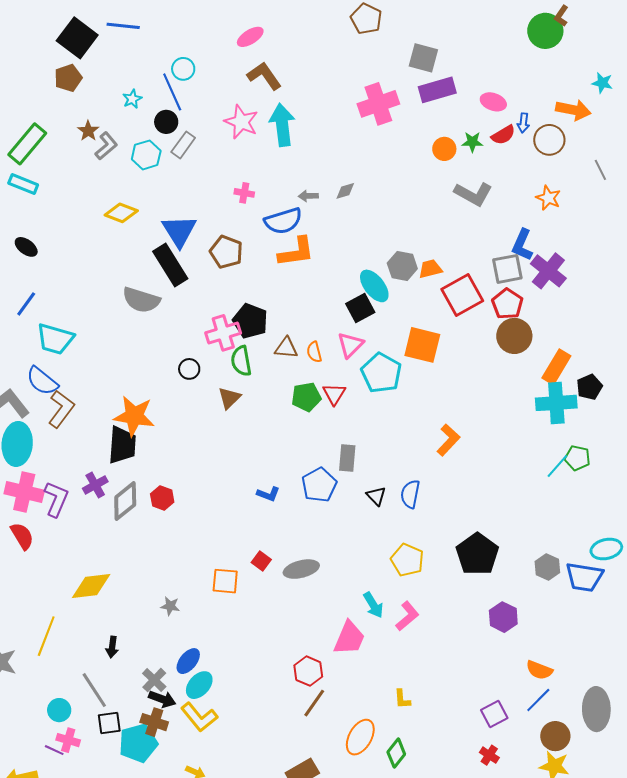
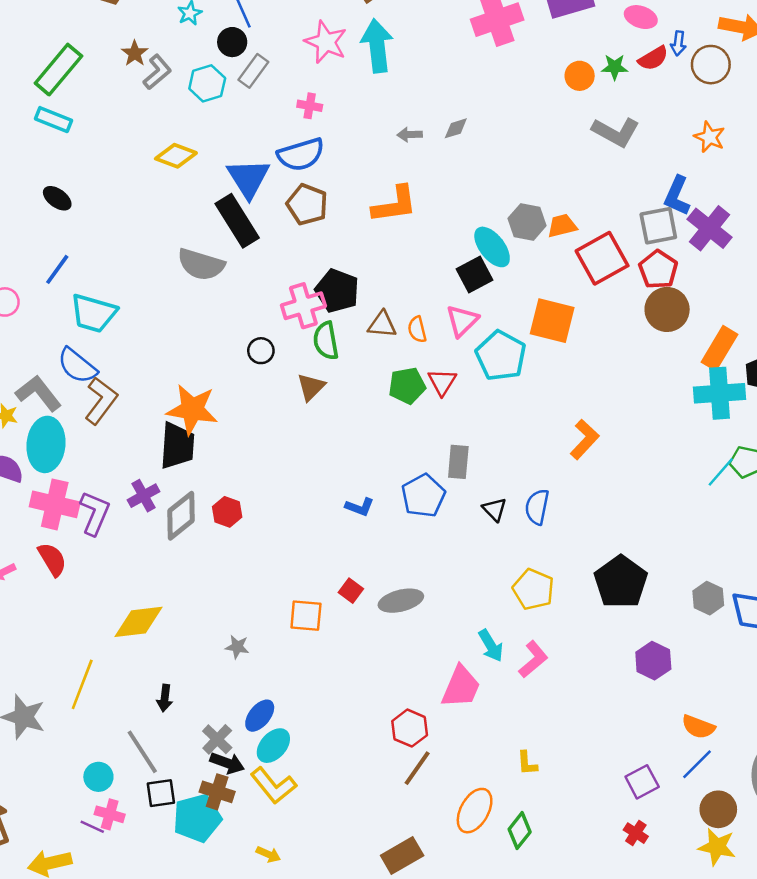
pink cross: (244, 193) -> (310, 106), moved
blue semicircle: (283, 221) -> (301, 155), moved

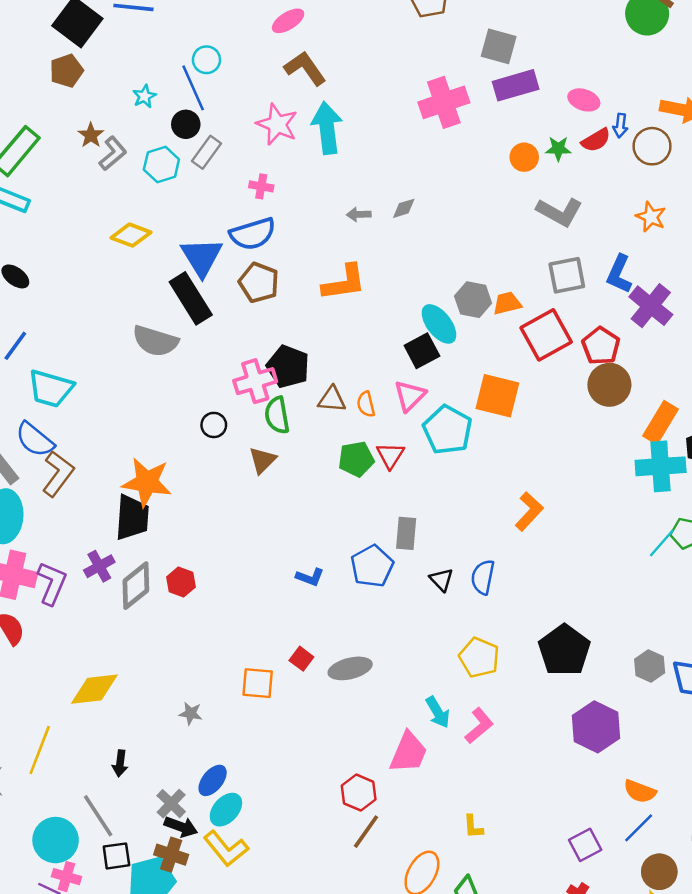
gray square: (658, 226) -> (567, 275), moved
purple hexagon: (653, 661) -> (596, 727), size x1.4
cyan circle: (98, 777) -> (56, 840), size x1.6

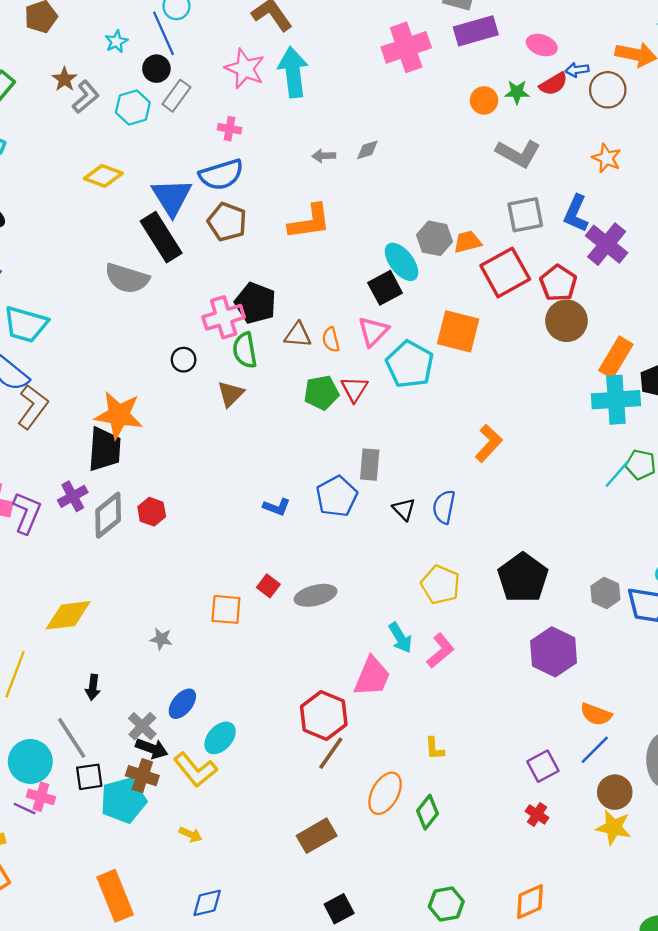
blue arrow: (620, 126) -> (577, 70), turned 75
red hexagon: (359, 793) -> (324, 715), size x1.4
cyan ellipse: (226, 810) -> (220, 738), moved

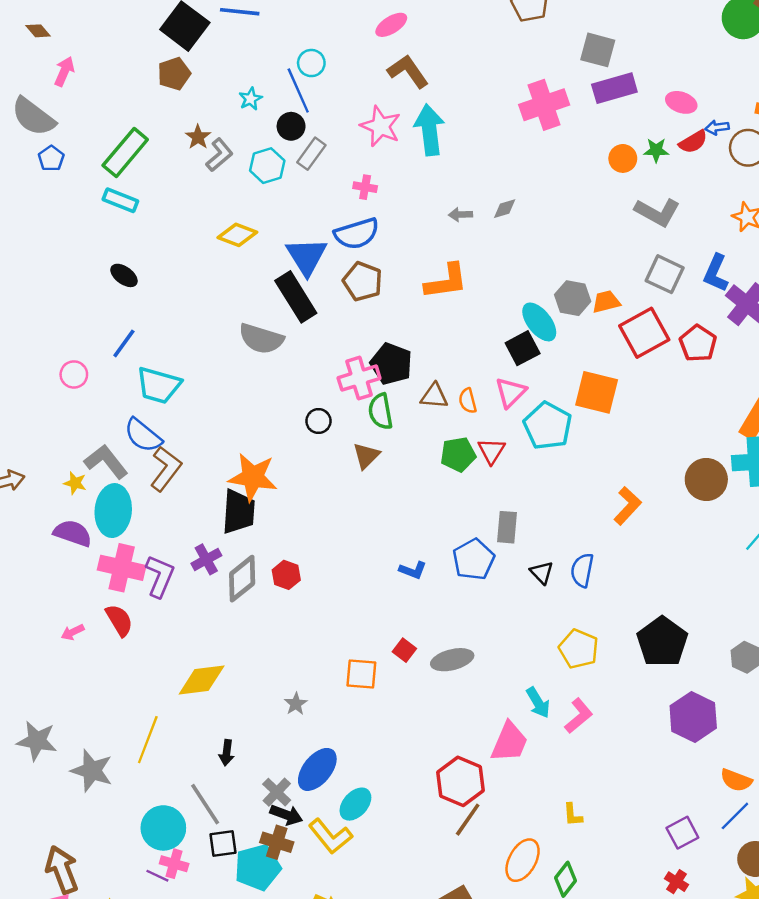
gray square: (525, 215) -> (665, 274), turned 36
brown circle: (566, 321) -> (706, 479), moved
gray star: (161, 639) -> (296, 704), turned 30
blue ellipse: (182, 704) -> (317, 769), size x1.4

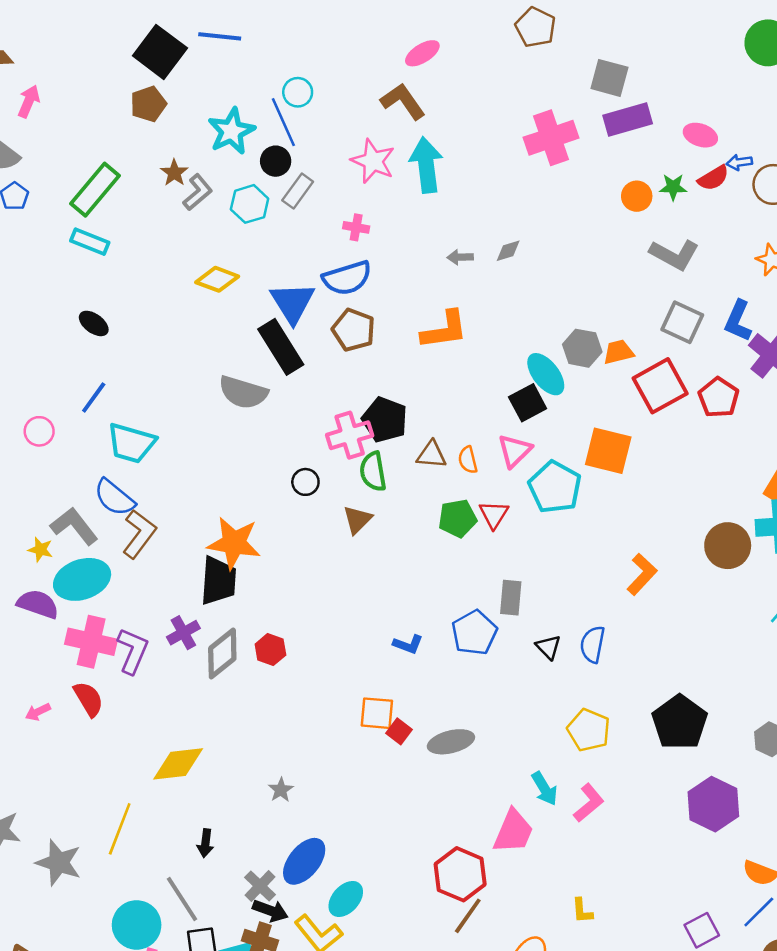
pink ellipse: (391, 25) -> (422, 53), moved
cyan star: (250, 99) -> (231, 131), size x1.8
cyan ellipse: (113, 511) -> (82, 579), turned 66
orange square: (361, 674) -> (377, 713), moved

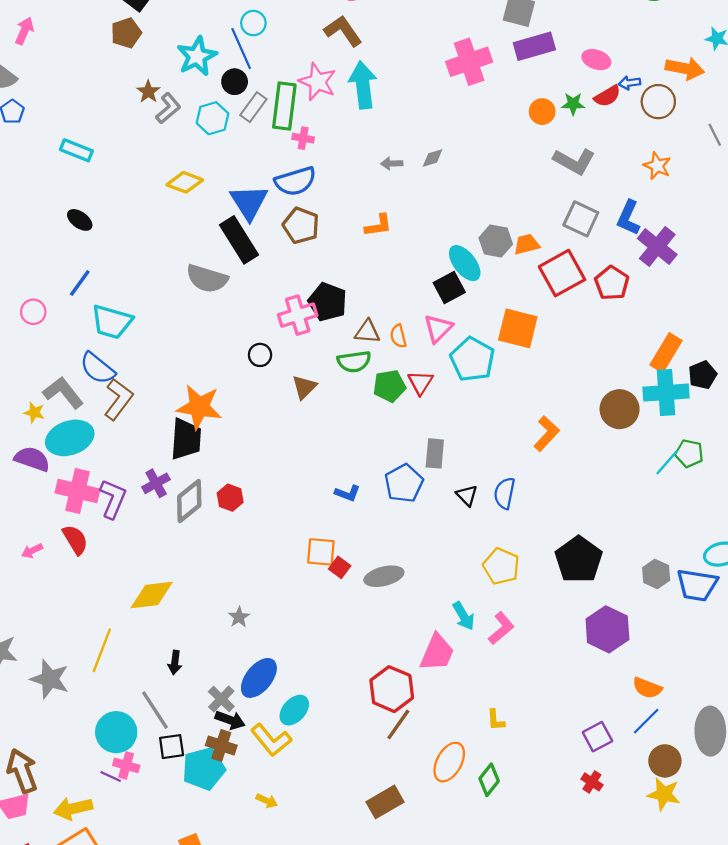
green rectangle: (95, 190) -> (284, 106), moved, turned -33
orange L-shape: (444, 330) -> (378, 226), size x0.7
green semicircle: (373, 472) -> (354, 362), moved, turned -88

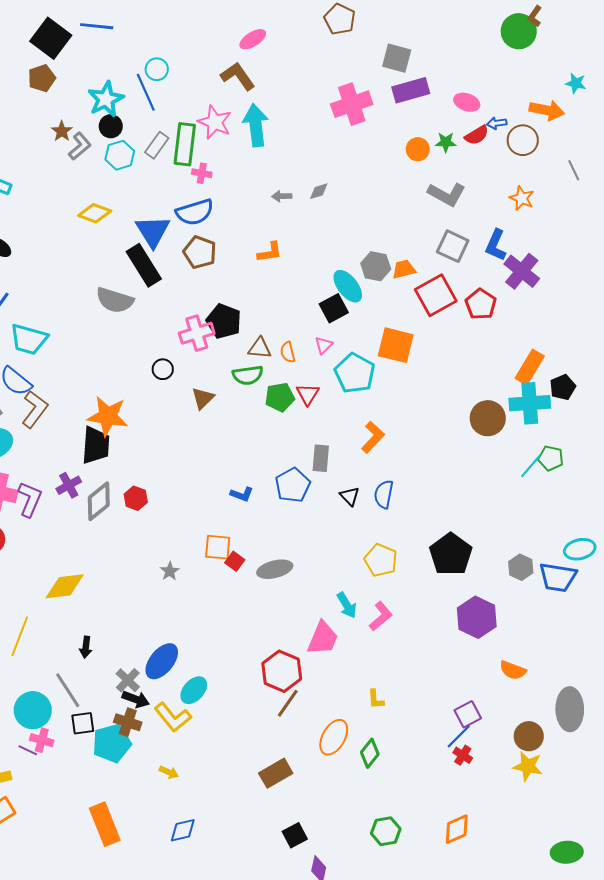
black circle: (235, 82) -> (111, 126), moved
pink triangle: (438, 328) -> (324, 345), size x0.7
orange L-shape: (547, 433) -> (373, 437), moved
gray star: (239, 617) -> (170, 571), moved
blue line: (646, 721) -> (459, 736), moved

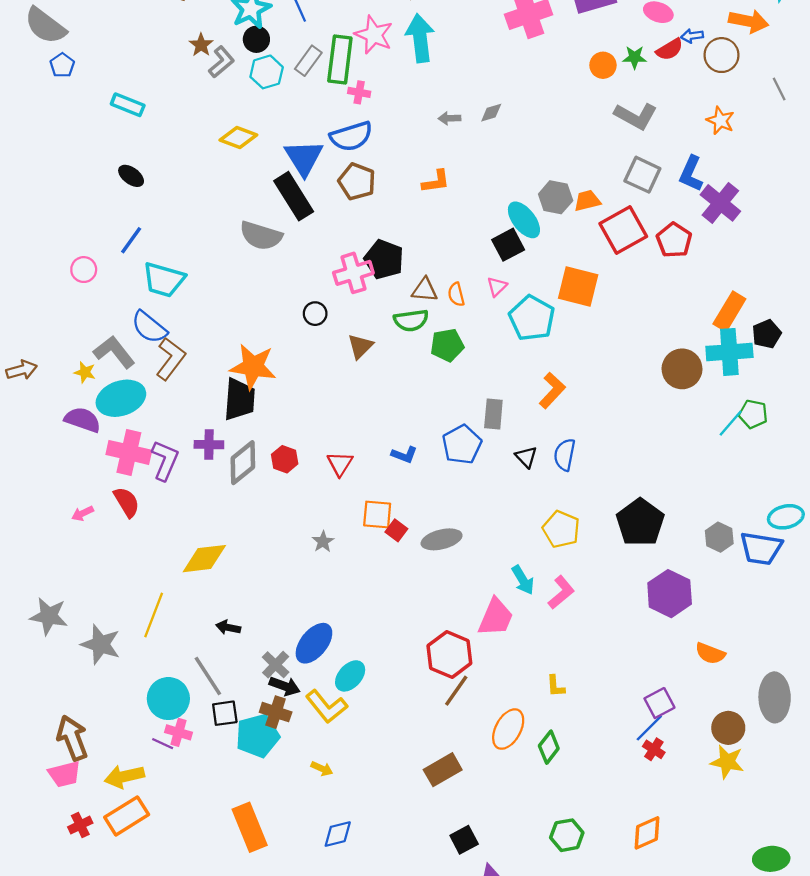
red triangle: (308, 394) -> (340, 464), moved
purple cross: (69, 485) -> (209, 445), turned 30
black arrow: (86, 647) -> (228, 627), turned 95

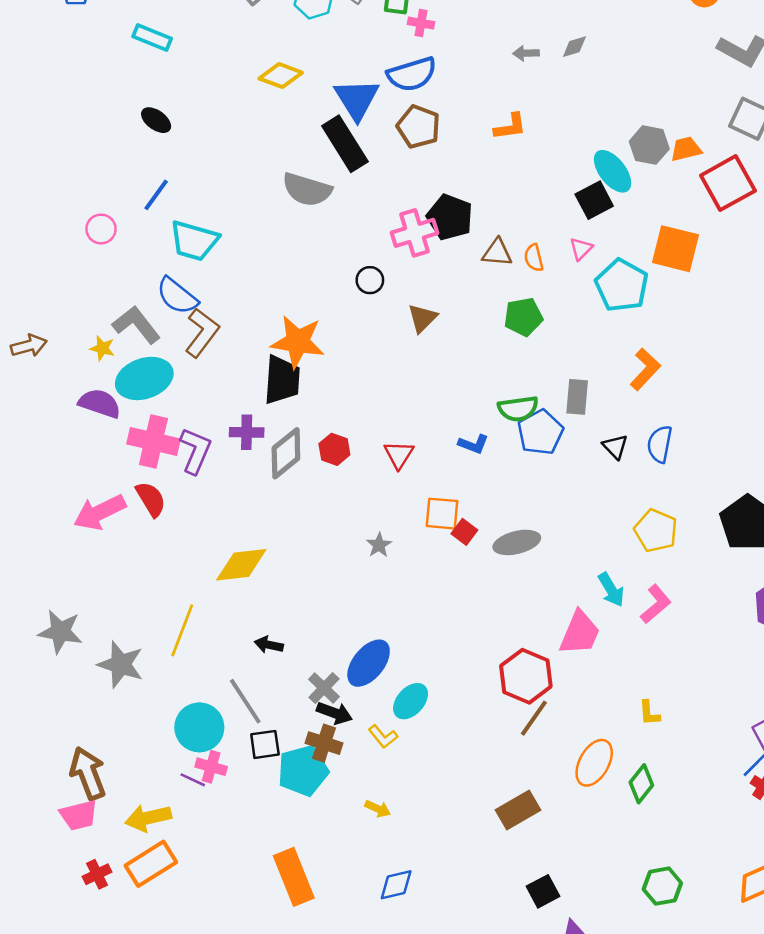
green semicircle: (411, 320) -> (518, 409), moved
pink arrow: (83, 513) -> (100, 512), size x2.0
yellow L-shape: (326, 706) -> (383, 737), size x0.6

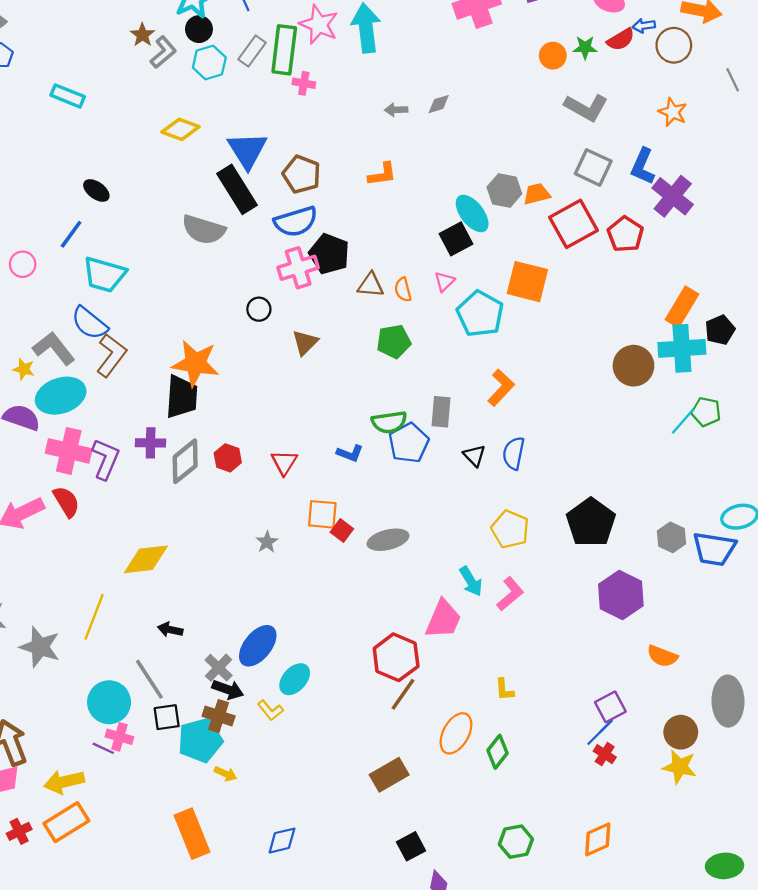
blue semicircle: (412, 74) -> (296, 222), moved
black ellipse: (156, 120) -> (96, 190), moved
yellow arrow: (378, 809) -> (225, 774), moved

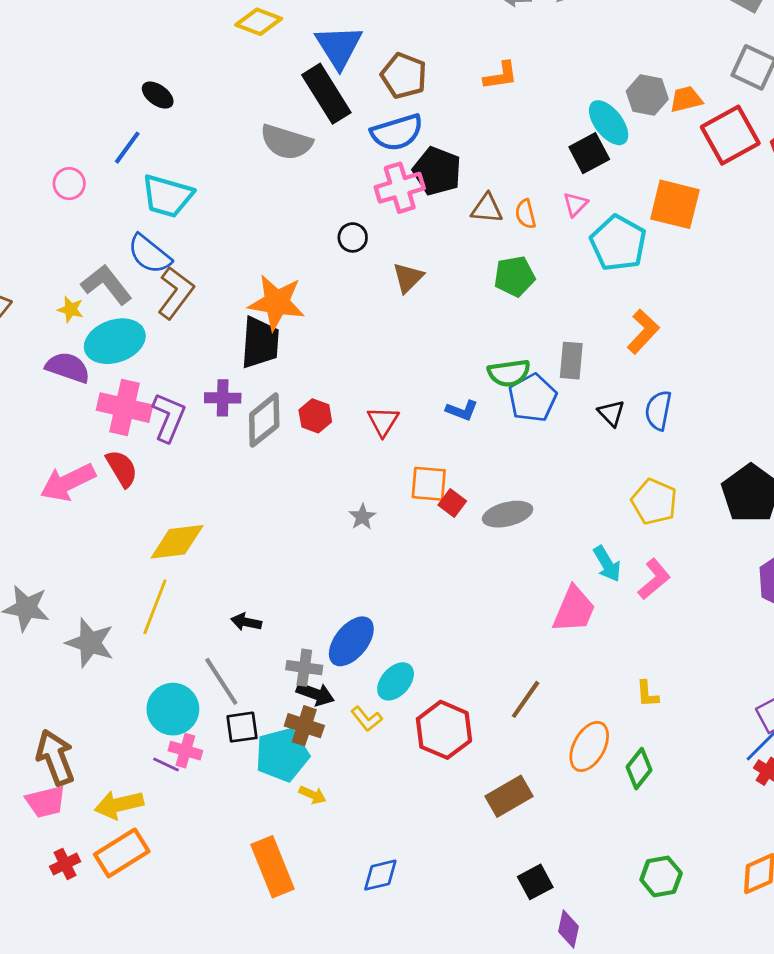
yellow diamond: (146, 559) -> (177, 542), moved
red hexagon: (396, 657) -> (444, 730), moved
gray cross: (219, 668) -> (304, 668), turned -36

